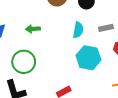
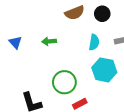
green circle: (24, 62) -> (64, 82), moved

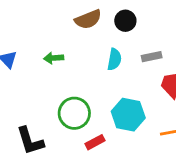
cyan hexagon: (104, 70) -> (128, 115), moved

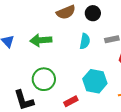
green arrow: (54, 58) -> (41, 40), size x1.5
green circle: (74, 113) -> (44, 79), moved

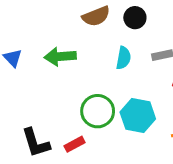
green circle: (44, 79) -> (98, 111), moved
red rectangle: (71, 101) -> (75, 144), moved

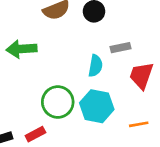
cyan semicircle: (123, 58) -> (95, 66), moved

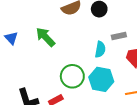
green arrow: (21, 49) -> (45, 37), turned 50

